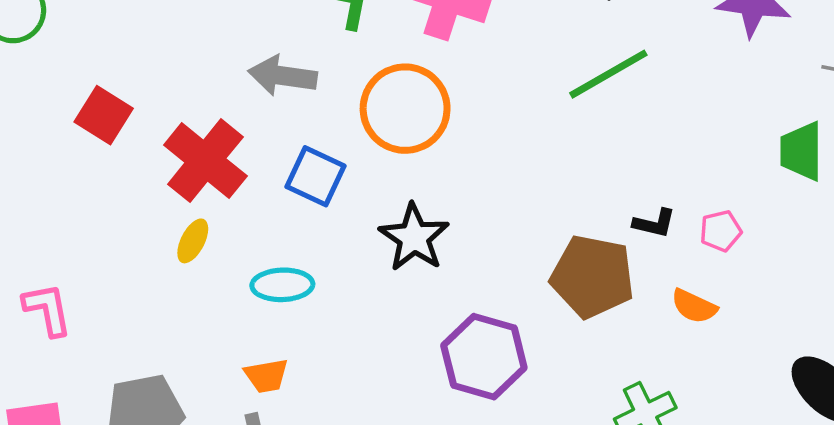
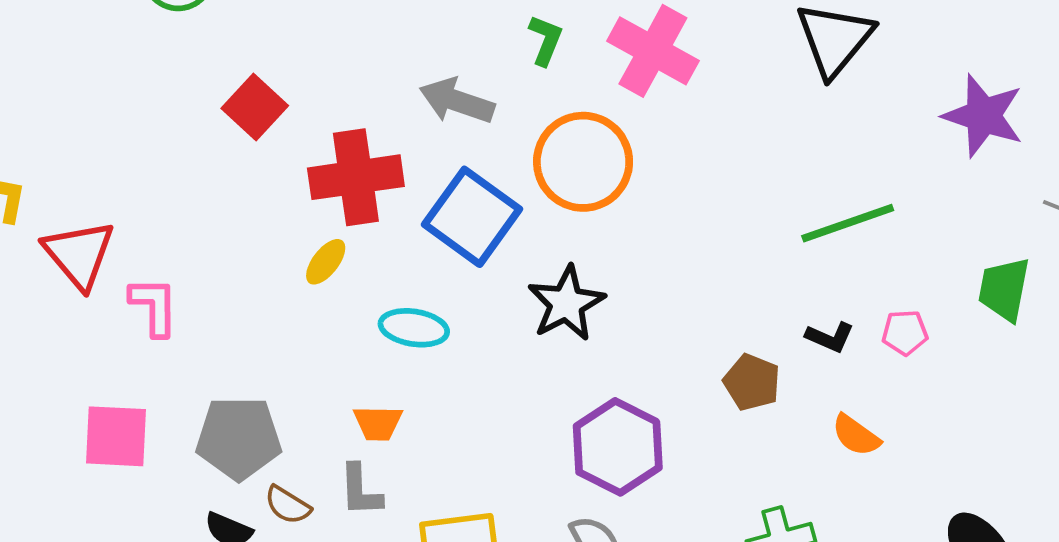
green line: (608, 74) -> (848, 223), moved
red cross: (205, 161) -> (356, 177), turned 32
blue square: (315, 176) -> (472, 217), size x1.4
pink pentagon: (721, 231) -> (905, 333), moved
brown pentagon: (592, 276) -> (752, 382), size x0.6

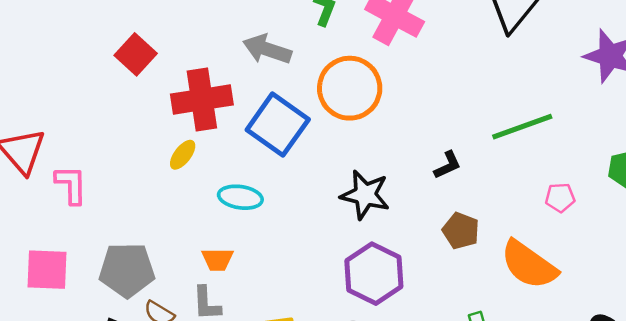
black star: (566, 303) -> (365, 195), moved, turned -30
black L-shape: (830, 337) -> (447, 165), moved, turned -48
orange semicircle: (856, 435) -> (529, 265), size x1.8

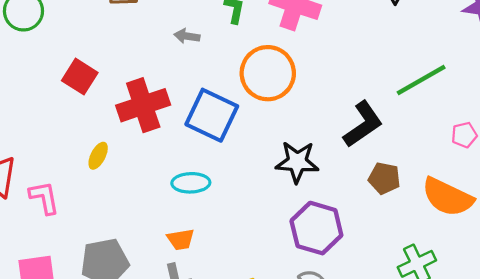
gray arrow: (267, 49) -> (187, 36), moved, size x0.6
yellow ellipse: (183, 155) -> (98, 156), moved
black L-shape: (447, 165) -> (363, 124), size x1.8

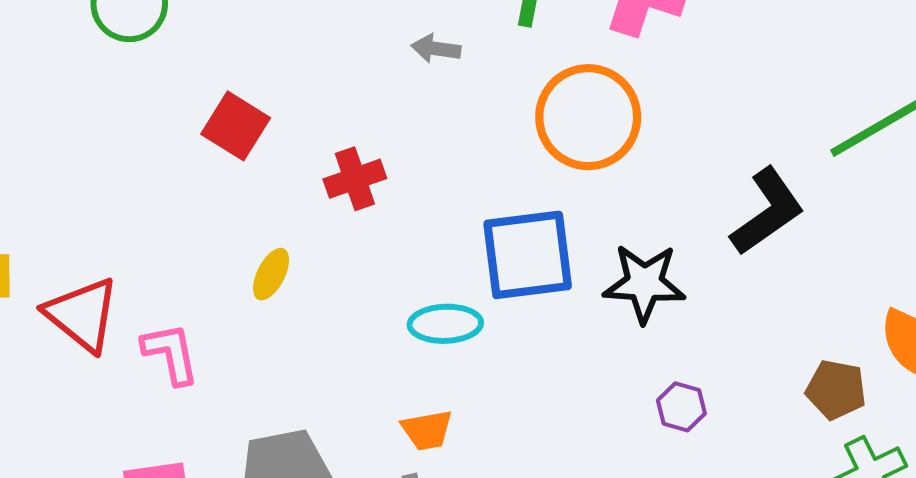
red cross: (143, 105) -> (355, 179), size x0.6
blue square: (212, 115) -> (528, 255), moved, turned -32
brown pentagon: (384, 178) -> (836, 390), moved
purple hexagon: (316, 228) -> (681, 407), size x0.5

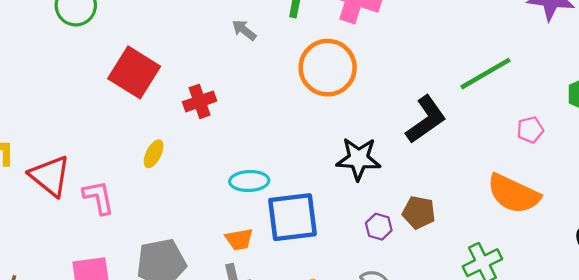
gray arrow: (436, 49) -> (244, 30), turned 30
red square: (236, 126) -> (134, 72), size x1.4
blue square: (528, 255) -> (292, 217), moved
brown pentagon: (836, 390) -> (419, 212), moved

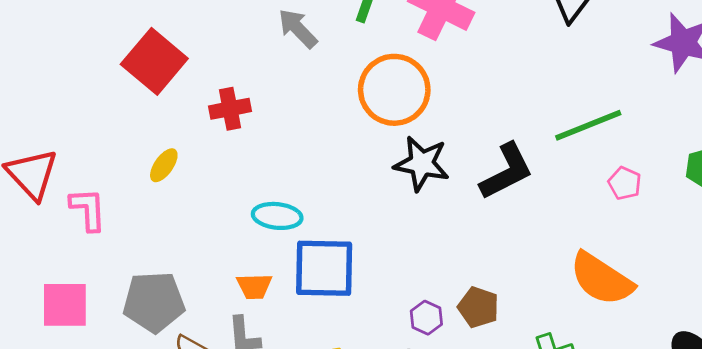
gray arrow: (244, 30) -> (298, 28), size x1.4
pink pentagon: (530, 130) -> (625, 183), moved, turned 30
black star: (358, 159) -> (422, 164), moved
brown pentagon: (419, 212) -> (478, 307), moved
purple hexagon: (379, 227) -> (426, 318), moved

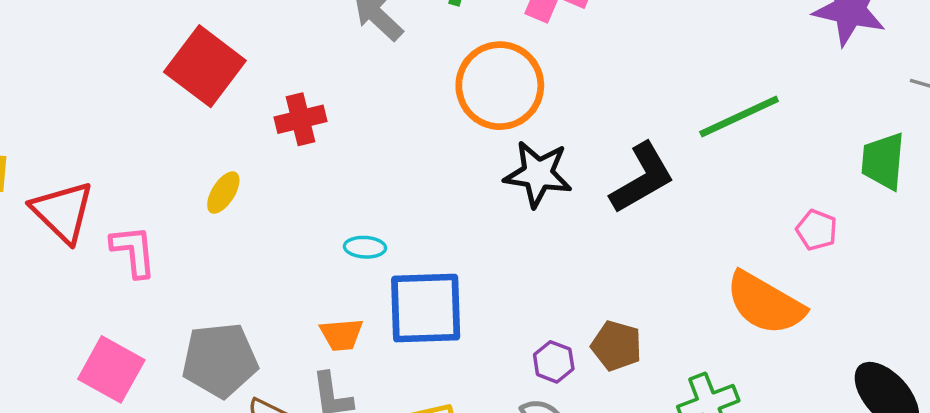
pink pentagon: (625, 183) -> (817, 230), moved
cyan ellipse: (277, 216) -> (365, 247), size x0.7
pink square: (65, 305) -> (111, 369), turned 32

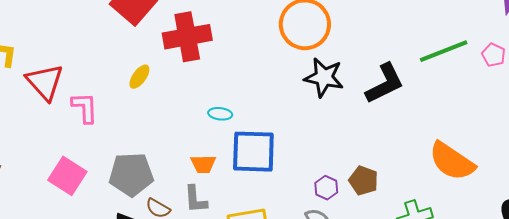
red cross: (300, 119) -> (187, 37), size x1.6
pink pentagon: (817, 230) -> (494, 55), moved

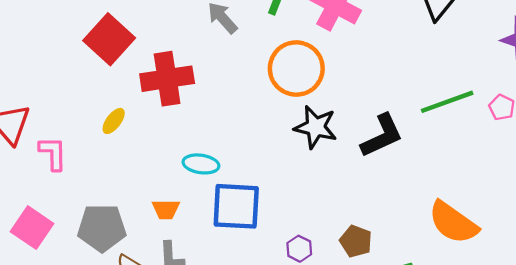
cyan ellipse: (220, 114) -> (201, 164), size x1.4
orange trapezoid: (203, 164) -> (166, 209), moved
purple hexagon: (326, 188) -> (299, 249), moved

